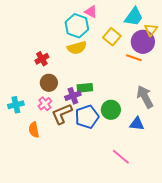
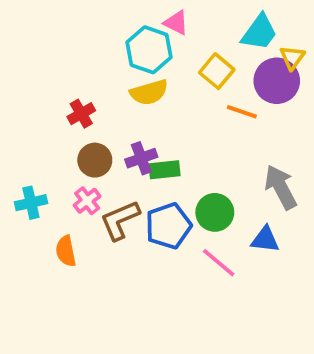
orange line: (134, 58) -> (242, 112), moved
purple cross: (73, 96) -> (141, 158), moved
pink line: (121, 157) -> (219, 263), moved

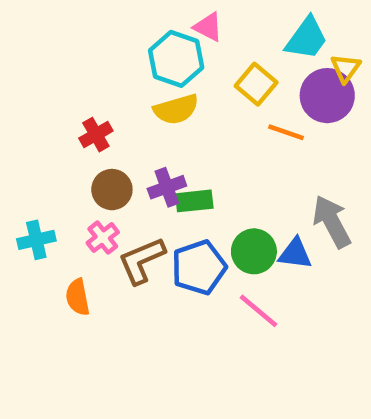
blue triangle: (265, 239) -> (295, 254), moved

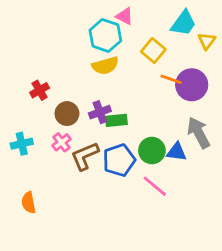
purple circle: (327, 96) -> (192, 85), moved
red cross: (96, 135) -> (40, 90), moved
orange semicircle: (78, 297) -> (29, 203), moved

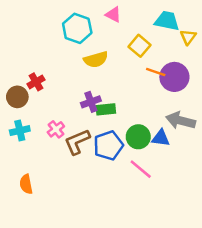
cyan trapezoid: (183, 23) -> (167, 21), turned -115
cyan hexagon: (105, 35) -> (77, 28), moved
brown circle: (67, 114) -> (17, 97), moved
gray arrow: (199, 133) -> (181, 121), turned -48

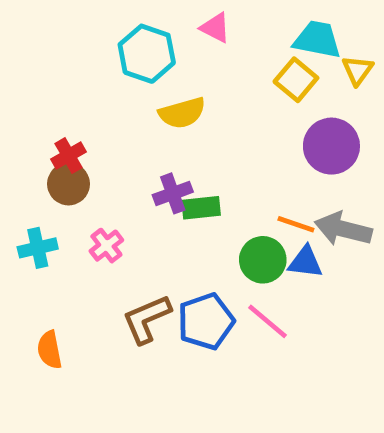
yellow square: (139, 46) -> (296, 80), moved
orange line: (156, 72) -> (296, 224), moved
brown circle: (17, 97) -> (69, 184), moved
brown L-shape: (77, 142) -> (147, 319), moved
blue pentagon: (108, 146) -> (206, 321), moved

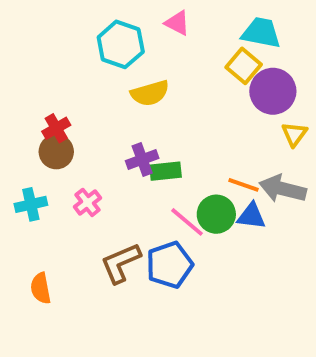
yellow triangle: (358, 70) -> (294, 134), moved
purple circle: (331, 146) -> (273, 91), moved
pink line: (267, 321) -> (187, 222), moved

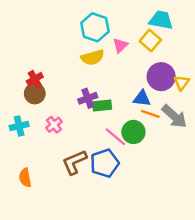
pink triangle: (177, 23) -> (120, 45), moved, turned 49
cyan hexagon: (121, 44) -> (95, 27), moved
purple circle: (273, 91) -> (161, 77), moved
gray arrow: (283, 189) -> (174, 116), turned -152
blue triangle: (251, 216) -> (142, 98), moved

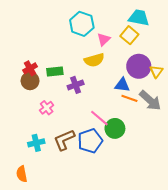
yellow semicircle: (93, 57) -> (94, 60), moved
green rectangle: (102, 106) -> (55, 71), moved
cyan cross: (19, 126) -> (36, 143), moved
green circle: (133, 132) -> (115, 128), moved
orange semicircle: (25, 178) -> (22, 174), moved

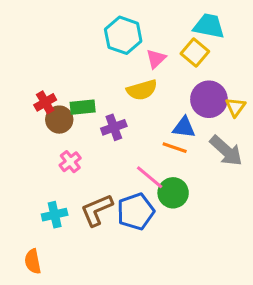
brown circle: (30, 81) -> (59, 120), moved
orange line: (129, 98) -> (175, 148), moved

